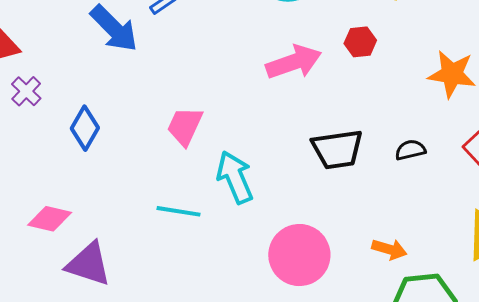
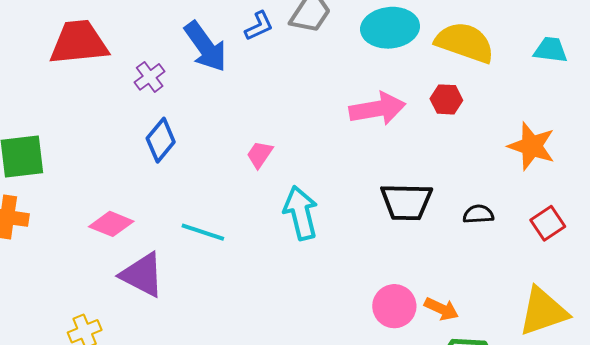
purple cross: (26, 91) -> (150, 77), moved
pink trapezoid: (185, 126) -> (260, 154), size x0.7
cyan line: (179, 211) -> (203, 232), moved
pink circle: (299, 255) -> (394, 306), moved, size x0.7

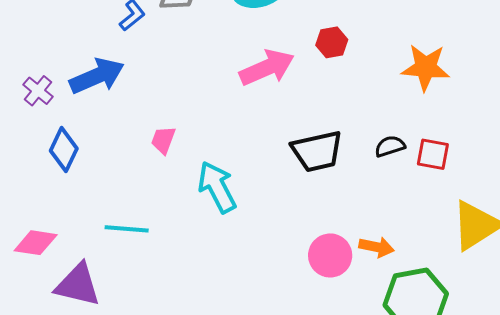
blue arrow: (205, 47) -> (97, 76), moved, turned -64
red square: (548, 223) -> (433, 154), moved, turned -32

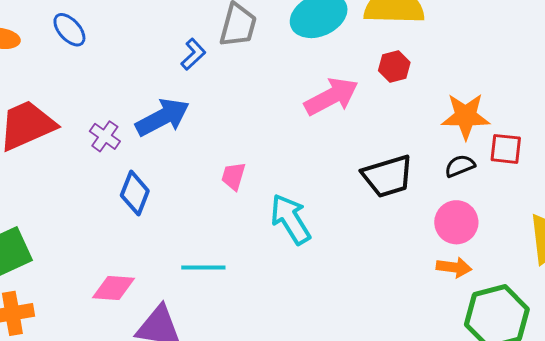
orange star: (426, 67) -> (466, 116), moved
red square: (433, 154) -> (506, 149), moved
pink circle: (330, 255) -> (456, 222), moved

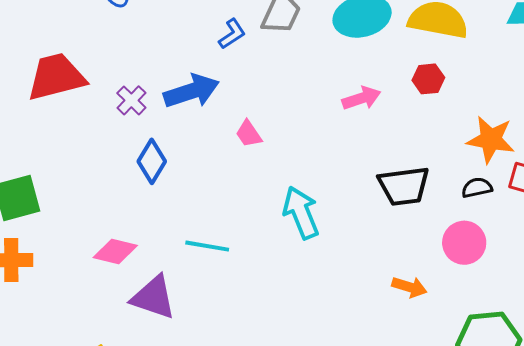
pink arrow: (331, 97) -> (361, 98), size x0.7
pink trapezoid: (233, 176) -> (249, 134), moved, turned -60
orange arrow: (454, 267) -> (409, 287), moved

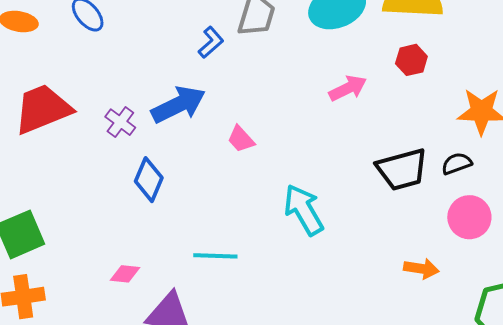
black semicircle: (477, 188) -> (457, 163), moved
pink diamond: (115, 252) -> (125, 274), size x0.7

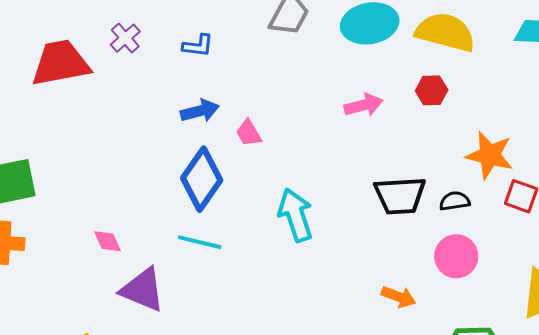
blue L-shape: (211, 42) -> (198, 46), moved, turned 36
blue arrow: (178, 105) -> (200, 111), moved, size x0.7
purple cross: (120, 122) -> (125, 38), moved
blue diamond: (149, 180) -> (202, 179), moved, size x1.4
pink diamond: (125, 274) -> (107, 241), turned 48

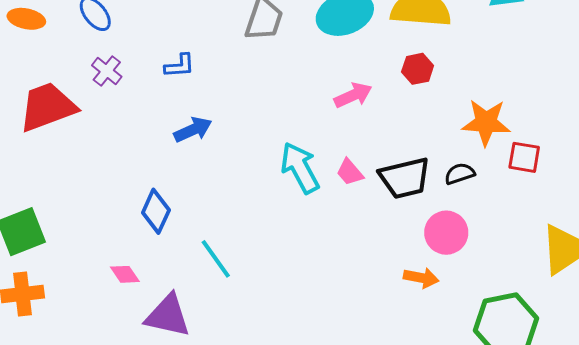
pink trapezoid: (249, 133) -> (350, 172), moved
blue diamond: (202, 179) -> (156, 211), moved, size x0.7
cyan arrow: (296, 215) -> (300, 168), moved
cyan line: (200, 242) -> (216, 259), turned 51
pink circle: (456, 256) -> (446, 233), moved

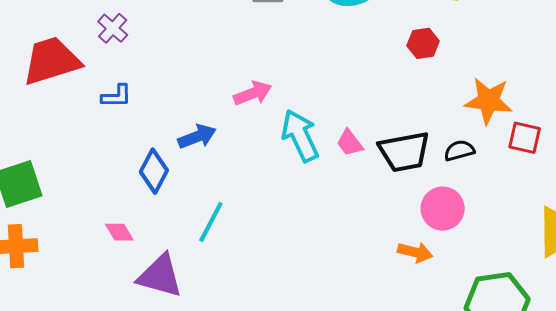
blue L-shape: (180, 66) -> (117, 96), moved
pink arrow: (353, 95) -> (253, 93), moved
blue arrow: (193, 130) -> (197, 137), moved
cyan line: (216, 259) -> (211, 222), turned 60

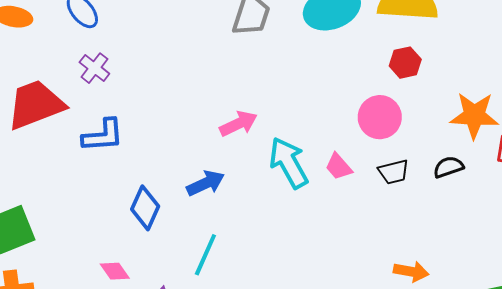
blue L-shape: (117, 96) -> (103, 136), size x1.4
blue arrow: (197, 137) -> (206, 183), moved
black trapezoid: (404, 152) -> (394, 172), size x0.6
pink circle: (443, 209) -> (380, 117), moved

